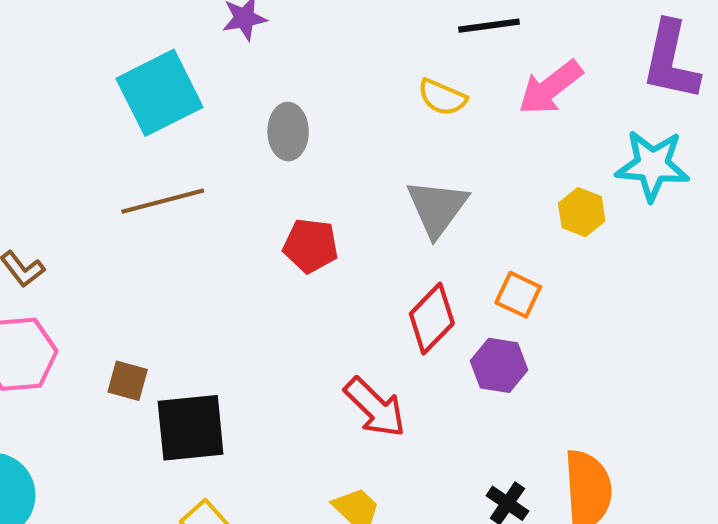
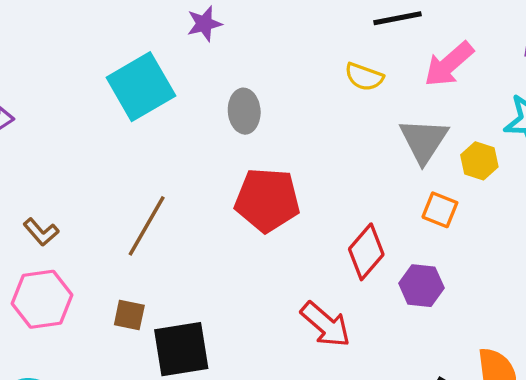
brown line: (163, 201) -> (147, 226), moved, turned -42
gray triangle: (437, 208) -> (424, 141), moved
red pentagon: (311, 246) -> (267, 200), size x1.5
orange square: (518, 295) -> (440, 210), moved

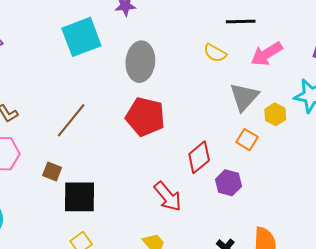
gray ellipse: (244, 111) -> (140, 62), size x1.5

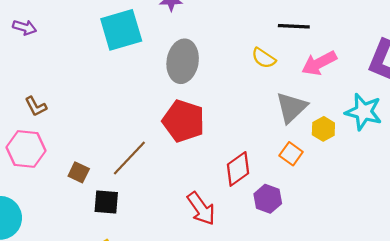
brown line: (71, 120) -> (129, 158), moved
black square: (80, 197) -> (106, 202), size x0.7

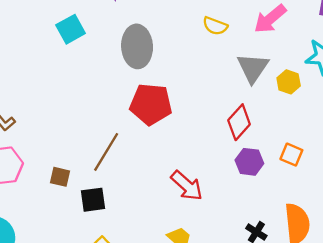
cyan square: (121, 30) -> (71, 29), size x0.7
orange square: (291, 154) -> (291, 155), moved
red diamond: (238, 169) -> (239, 122), moved

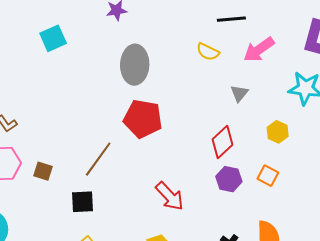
cyan square: (71, 29) -> (53, 38), moved
gray triangle: (253, 68) -> (239, 93), size x0.6
yellow hexagon: (289, 82) -> (278, 132), moved
brown square: (60, 177) -> (43, 171), moved

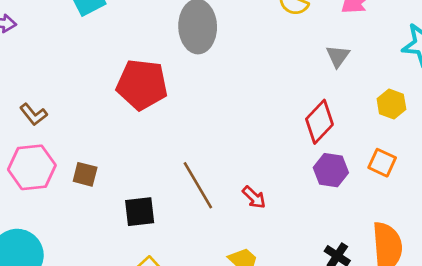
red pentagon: (143, 119) -> (142, 85), moved
brown line: (98, 159) -> (198, 185), moved, turned -63
red arrow: (170, 196) -> (254, 197), size x0.6

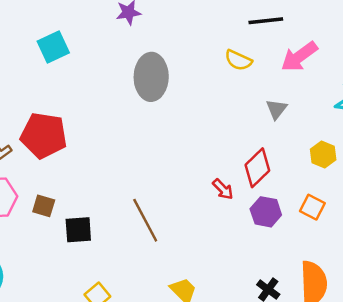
red pentagon: (142, 85) -> (44, 135), moved
red arrow: (254, 197) -> (223, 189), moved
black square: (140, 212) -> (78, 230), moved

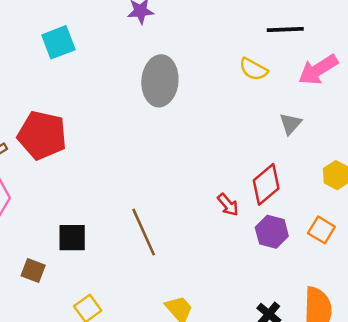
brown square: (44, 206) -> (33, 270), moved

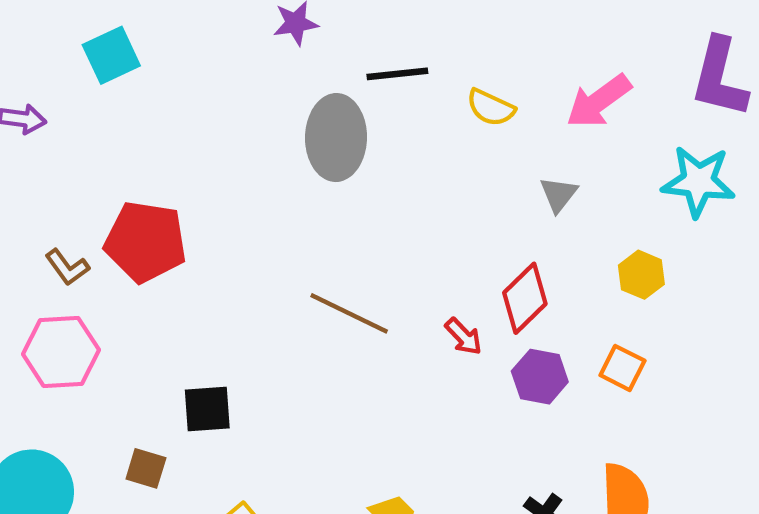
black line: (285, 29) -> (397, 74), moved
cyan square: (58, 42) -> (111, 55), moved
brown line: (144, 232) -> (349, 313), moved, turned -36

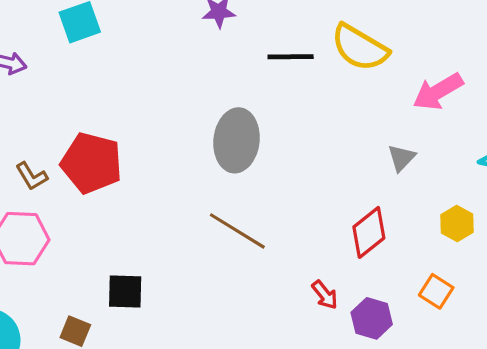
yellow semicircle: (491, 108) -> (360, 48), moved, size x1.6
gray ellipse: (336, 138) -> (237, 140), moved
red arrow: (464, 336) -> (325, 295), moved
purple hexagon: (540, 377) -> (372, 318), moved

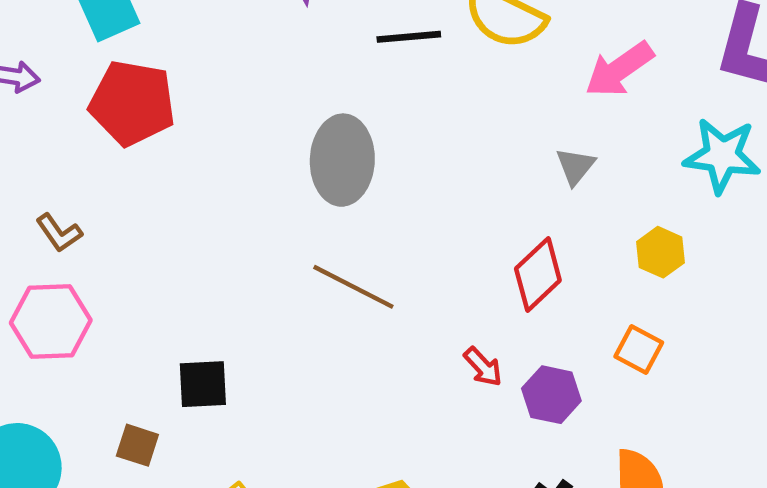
red pentagon: (92, 163) -> (132, 103), moved

